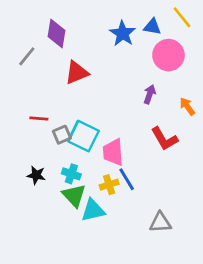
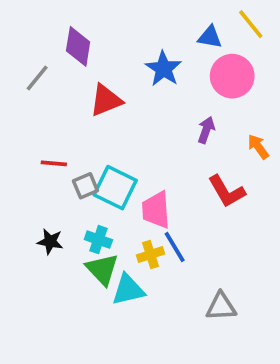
blue star: (123, 34) -> (163, 69), moved

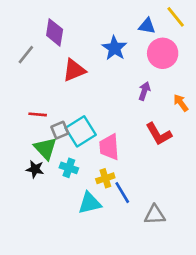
cyan square: (115, 188) -> (81, 131), turned 32
blue line: (175, 247) -> (122, 193), moved
green triangle: (102, 269) -> (45, 148), moved

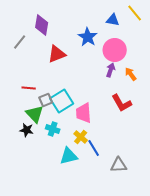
pink circle: (163, 53) -> (115, 50), moved
orange arrow: (181, 103) -> (131, 74), moved
yellow cross: (105, 178) -> (81, 137), turned -32

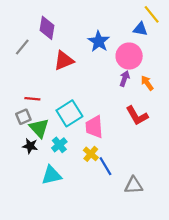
blue triangle: (113, 20) -> (140, 29), moved
gray square: (46, 100) -> (23, 117), moved
cyan cross: (53, 129) -> (59, 145), turned 32
cyan triangle: (69, 156) -> (51, 175), moved

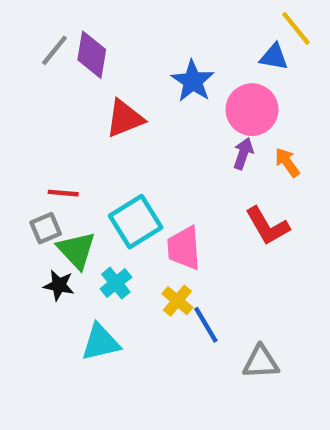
gray line: (22, 47) -> (54, 50), moved

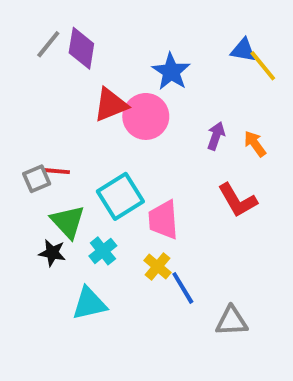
yellow line: (296, 28) -> (263, 66), moved
pink circle: (252, 110) -> (146, 116), moved
gray square: (46, 228) -> (37, 179), moved

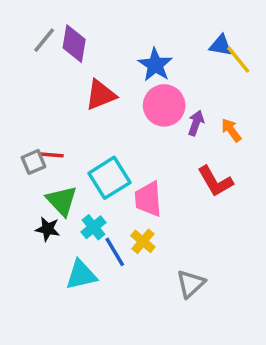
pink circle: (146, 116) -> (164, 105), moved
blue line: (183, 288) -> (115, 252), moved
gray triangle: (232, 321) -> (191, 284), moved, turned -40

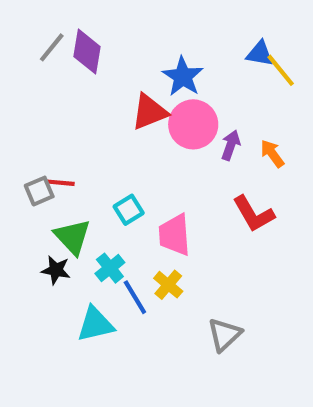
red triangle: (101, 95) -> (149, 112), moved
cyan square: (109, 178) -> (129, 210), size x0.6

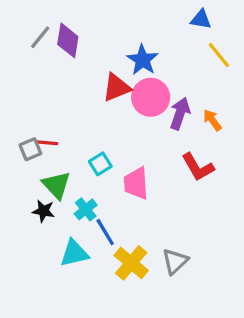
blue triangle: (260, 54) -> (201, 19), moved
purple arrow: (231, 145) -> (180, 114), size x1.4
yellow cross: (168, 285) -> (131, 263), moved, size x1.5

